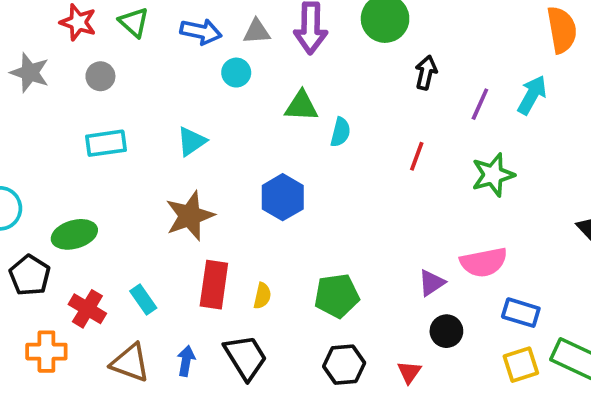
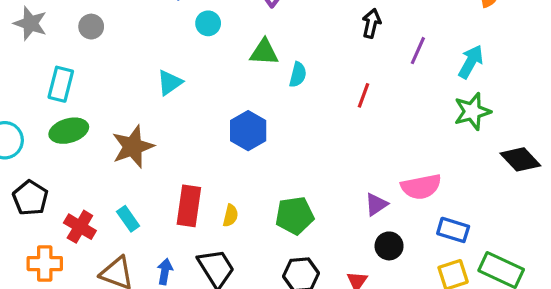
cyan arrow: (532, 95) -> (471, 62), moved
cyan rectangle: (106, 143) -> (61, 84), moved, turned -68
green star: (493, 175) -> (472, 111), moved
brown star: (190, 216) -> (133, 147), moved
green ellipse: (74, 234) -> (69, 131), moved

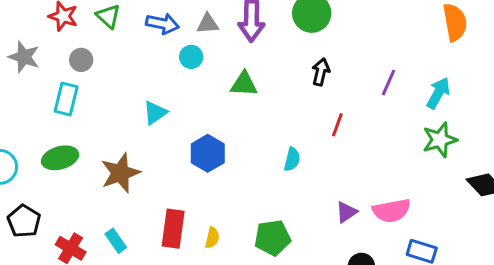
black arrow: (371, 23) -> (321, 72), moved
cyan semicircle: (298, 75) -> (292, 159), moved
cyan rectangle: (61, 84) -> (66, 99), moved
blue hexagon: (248, 131) -> (208, 153), moved
purple triangle: (376, 204) -> (346, 212), moved

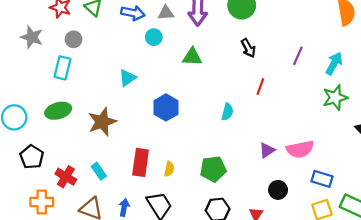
black arrow: (321, 72) -> (248, 48), turned 138

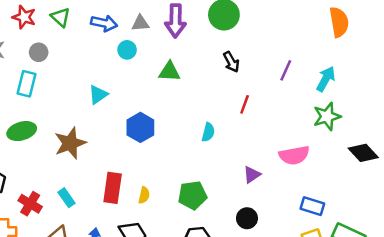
pink semicircle: (300, 149) -> (294, 155), moved
black circle: (278, 190) -> (247, 218), moved

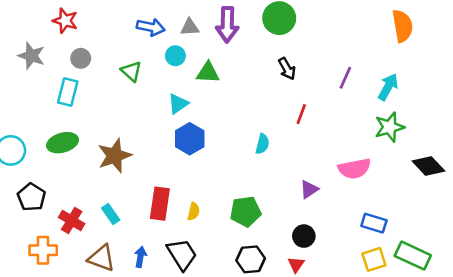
green triangle: (60, 17) -> (131, 71), moved
green triangle: (169, 72) -> (208, 73), moved
cyan triangle: (98, 95) -> (178, 104), moved

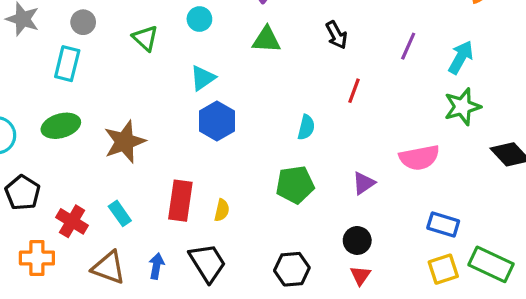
green triangle: (208, 73) -> (266, 40), moved
green pentagon: (245, 211) -> (295, 185), moved
red triangle: (296, 265) -> (360, 276), moved

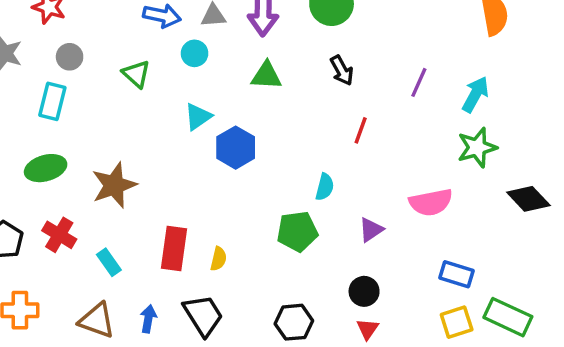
blue hexagon: (217, 121) -> (236, 148), moved
cyan semicircle: (306, 127) -> (325, 187), moved
red cross: (72, 221) -> (59, 235), moved

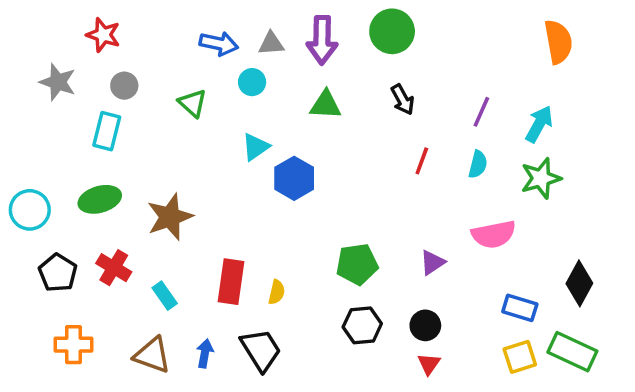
cyan semicircle: (325, 187) -> (478, 164), moved
black diamond: (528, 199) -> (579, 283), moved, turned 72
black hexagon: (294, 322) -> (362, 325), moved

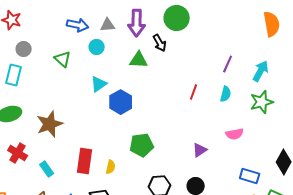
black arrow: (403, 100) -> (160, 43), moved
pink semicircle: (494, 234) -> (235, 134), size x0.7
green pentagon: (357, 264) -> (142, 145), moved

